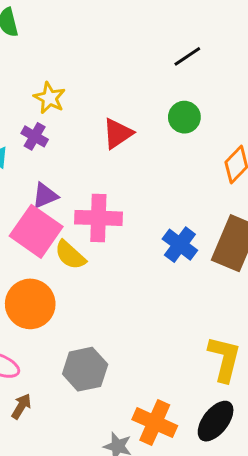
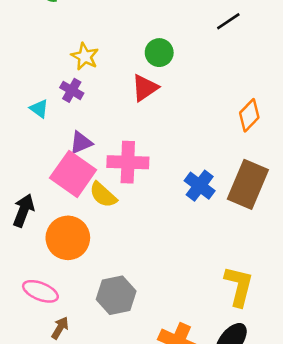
black line: (187, 56) -> (228, 21), moved
green circle: (184, 117) -> (159, 53), moved

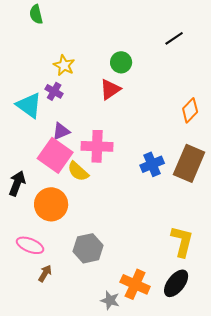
cyan triangle: (39, 109) -> (29, 105), size x1.8
blue cross: (200, 186) -> (152, 164), turned 30

